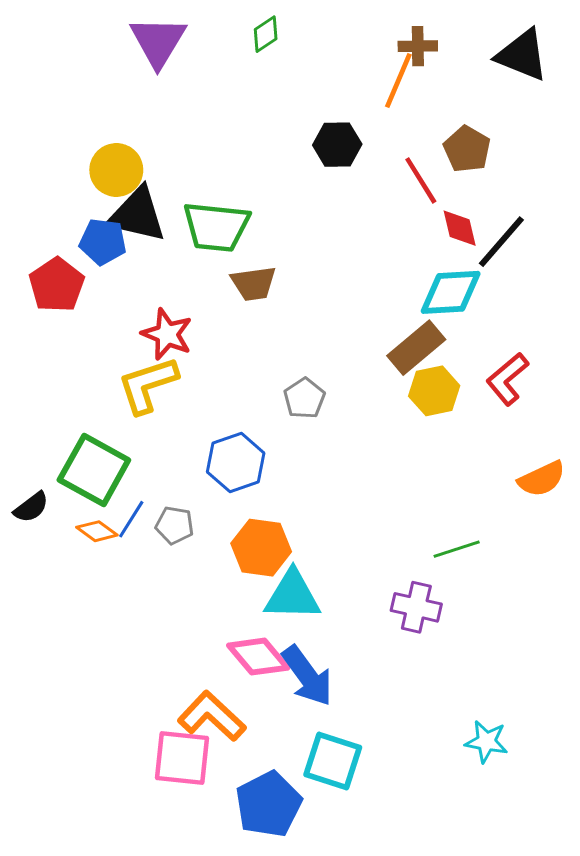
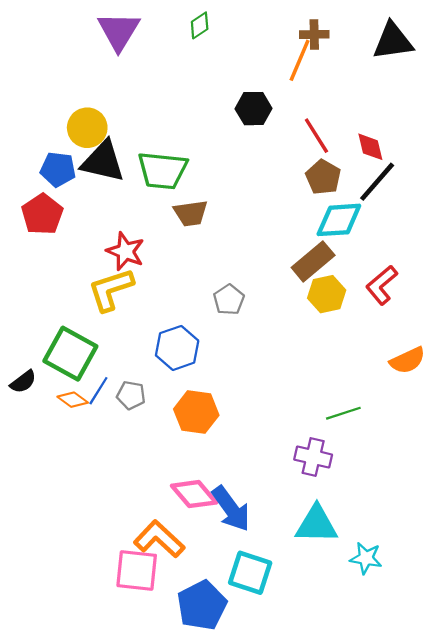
black triangle: (522, 55) -> (393, 41), turned -30
brown pentagon: (467, 149) -> (323, 177), moved
red diamond: (460, 228) -> (370, 147), moved
blue pentagon: (103, 242) -> (58, 169), moved
cyan triangle: (292, 595) -> (316, 524), moved

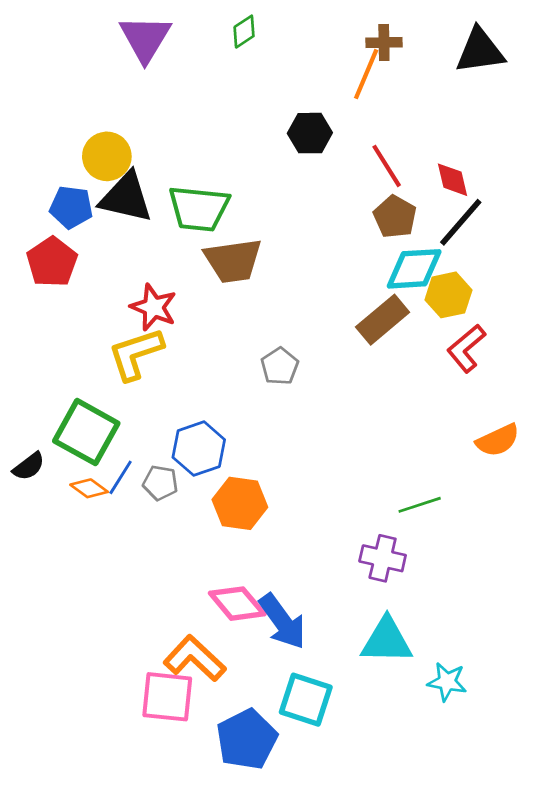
brown trapezoid: (191, 213) -> (233, 261), size x1.4
yellow hexagon: (327, 294) -> (448, 295), moved
blue hexagon: (177, 348) -> (199, 449), moved

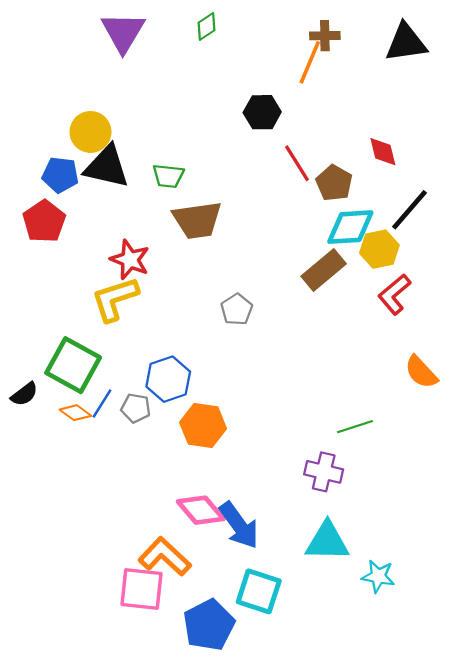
red line: (387, 166) -> (297, 163), moved
green trapezoid: (199, 208) -> (168, 176), size x0.6
black line: (461, 222) -> (410, 210), moved
orange semicircle: (498, 440) -> (421, 372), turned 72

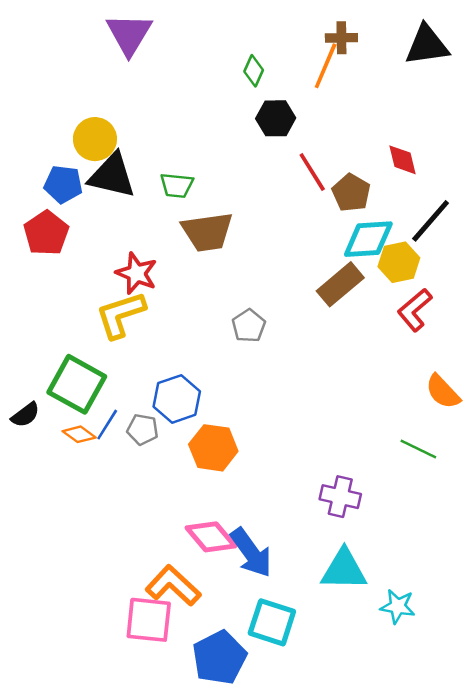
green diamond: (206, 26) -> (254, 71), moved, turned -32
green line: (355, 427) -> (418, 449), moved, turned 44

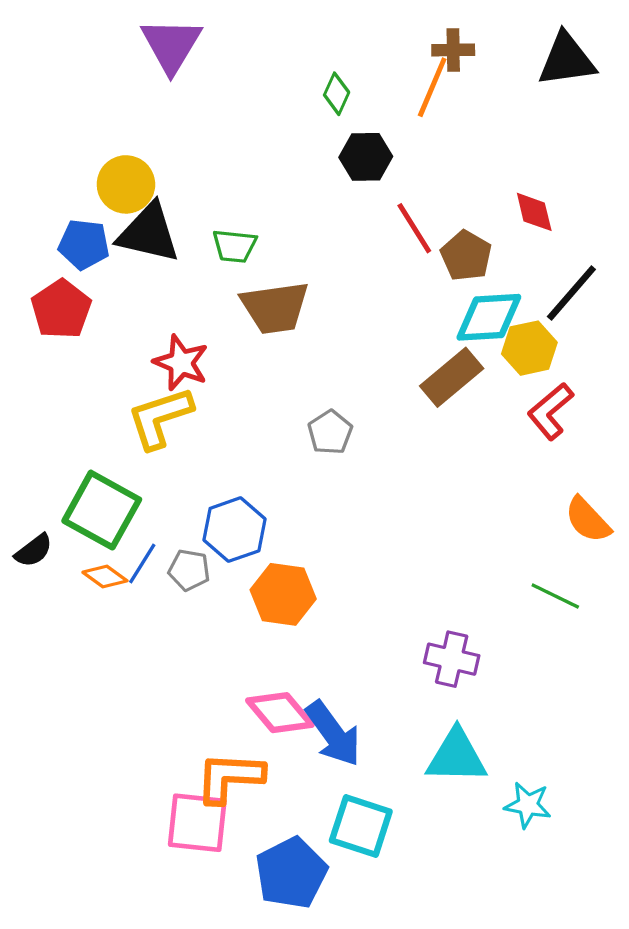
orange L-shape: (173, 586) -> (230, 777), turned -40

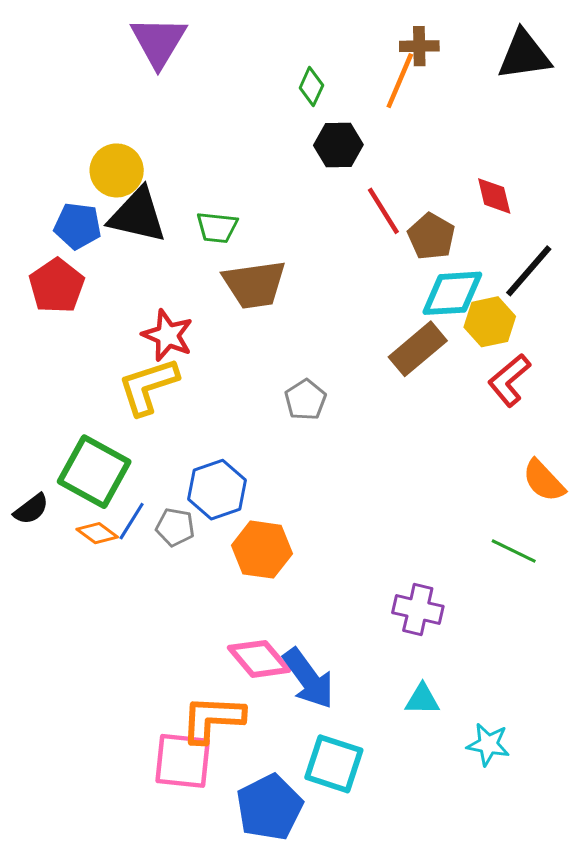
cyan triangle: (456, 756) -> (422, 699), size x0.6

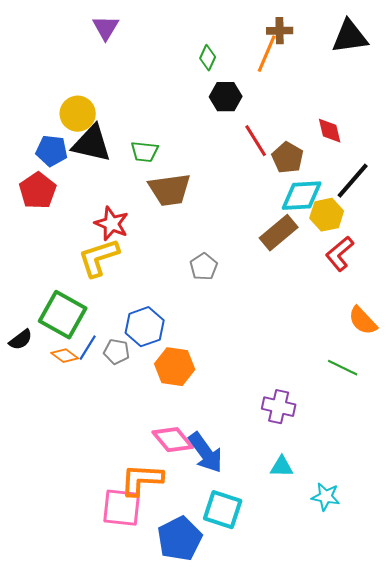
purple triangle: (159, 42) -> (106, 28), size x0.7

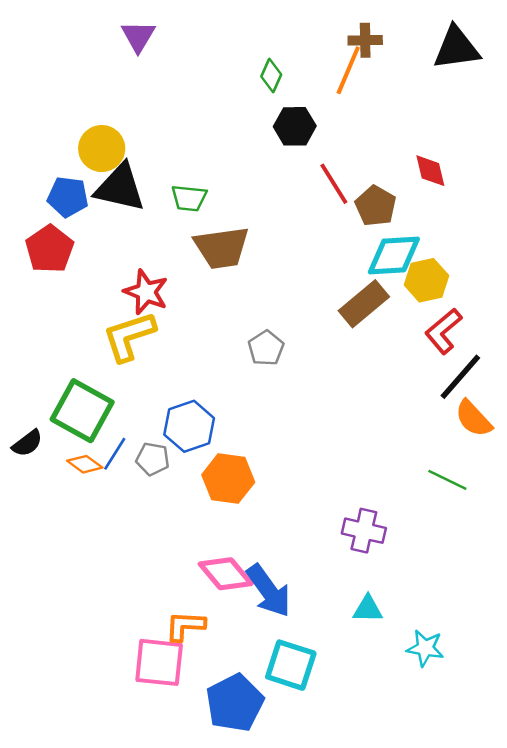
black line: (353, 181) -> (460, 377), moved
orange L-shape: (142, 480) -> (185, 626), size x0.7

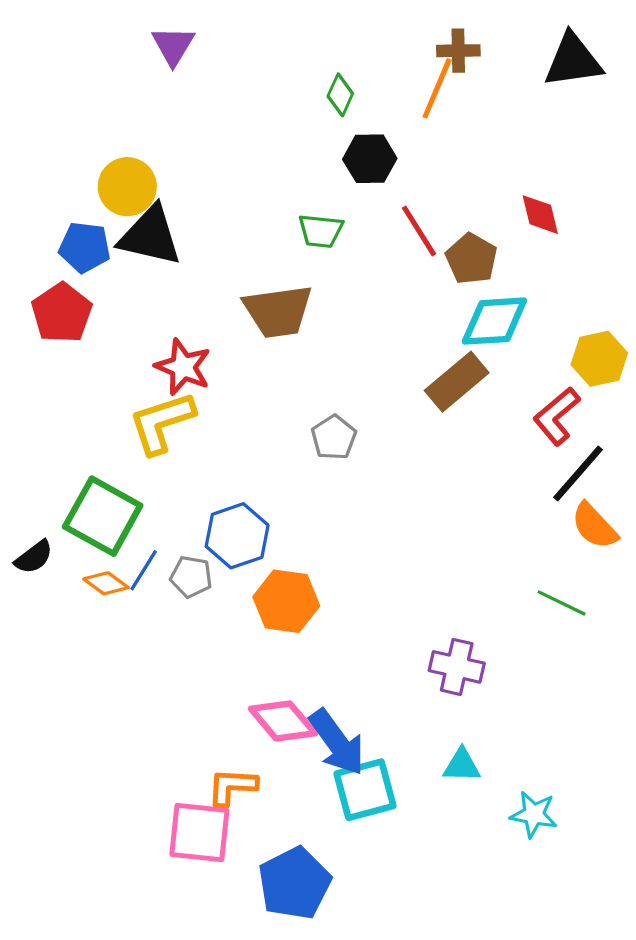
green trapezoid: (189, 198) -> (321, 231), moved
yellow hexagon: (426, 280) -> (599, 359), moved
cyan square: (291, 665) -> (365, 790), moved, turned -33

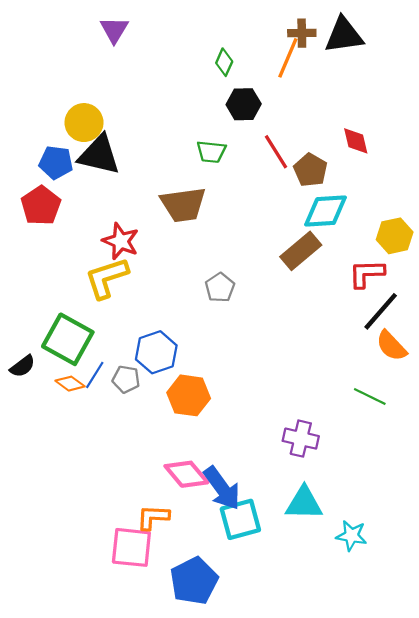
black triangle: (573, 60) -> (344, 35), moved
red L-shape: (557, 416) -> (367, 274), turned 39
cyan triangle: (462, 765) -> (304, 503), size x1.5

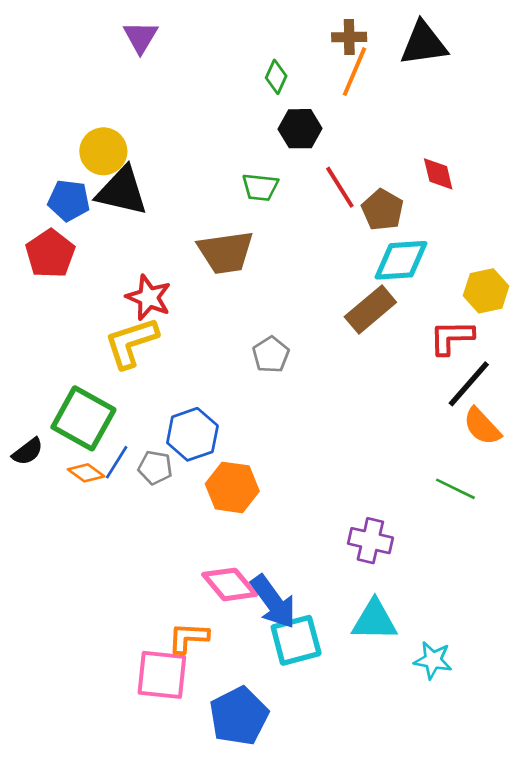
brown cross: (302, 33) -> (349, 37), moved

